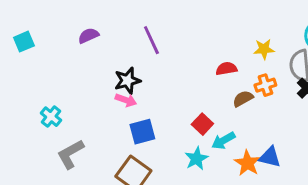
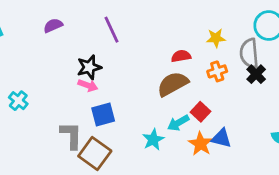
brown semicircle: (243, 99) -> (173, 84), moved, size x1.6
red square: (202, 124) -> (201, 112), moved
gray L-shape: (70, 154) -> (71, 135), moved, turned 120

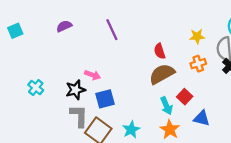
red semicircle: (181, 56) -> (160, 51), moved, turned -98
black star: (89, 67) -> (76, 90), moved
cyan arrow: (178, 123) -> (166, 106), turned -84
cyan star: (153, 140) -> (131, 130), moved
orange star: (201, 144) -> (170, 130), moved

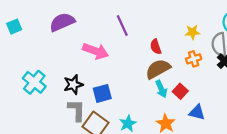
purple semicircle: (64, 26) -> (62, 22), size x1.6
purple line: (112, 30) -> (122, 25), moved
pink arrow: (93, 75) -> (96, 51), moved, size x1.6
cyan cross: (36, 88) -> (34, 82), size x1.5
cyan arrow: (166, 106) -> (161, 89), moved

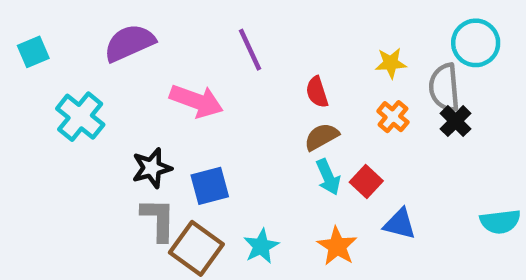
orange cross: (194, 59) -> (393, 117), turned -32
brown semicircle: (158, 69) -> (321, 137), size x0.7
cyan cross: (34, 82) -> (80, 117), moved

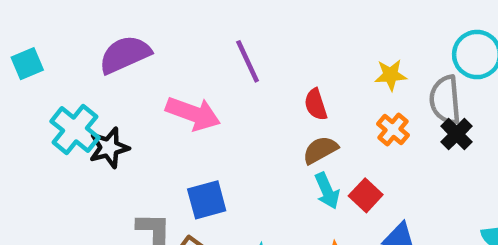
black star: (152, 168) -> (109, 148), moved

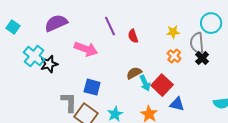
cyan square: (27, 64) -> (13, 27), turned -32
red semicircle: (316, 104) -> (133, 36), moved
brown semicircle: (320, 150) -> (134, 73), moved
red square: (366, 195) -> (162, 85), size x1.5
blue square: (207, 200) -> (92, 87), turned 30

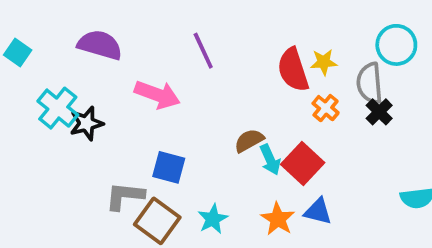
purple semicircle: (56, 23) -> (100, 45), turned 40
red semicircle: (133, 36) -> (293, 70), moved, size x1.6
gray L-shape: (69, 102) -> (125, 196), turned -85
blue triangle: (177, 104) -> (318, 211), moved

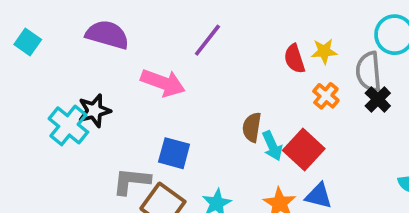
purple line: (203, 51) -> (207, 40), turned 63
red semicircle: (293, 70) -> (294, 59), size x0.7
cyan cross: (58, 108) -> (68, 125), moved
brown semicircle: (249, 141) -> (252, 127), turned -52

